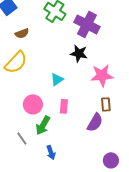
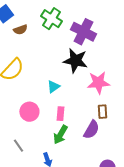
brown semicircle: (22, 33) -> (20, 30), moved
black star: (79, 53) -> (75, 61), size x1.4
green arrow: (43, 125) -> (60, 135), moved

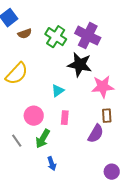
green cross: (51, 19) -> (56, 37), moved
green arrow: (60, 135) -> (43, 139), moved
gray line: (18, 146) -> (17, 141), moved

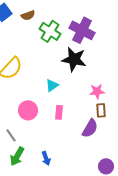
brown semicircle: (25, 34) -> (28, 15), moved
pink star: (103, 87) -> (97, 91), moved, size x0.7
green arrow: (43, 139) -> (17, 156), moved

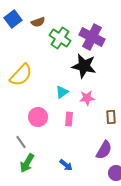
pink star: (97, 91) -> (87, 98), moved
purple semicircle: (90, 128) -> (104, 150), moved
blue arrow: (46, 158) -> (66, 165), moved, turned -32

